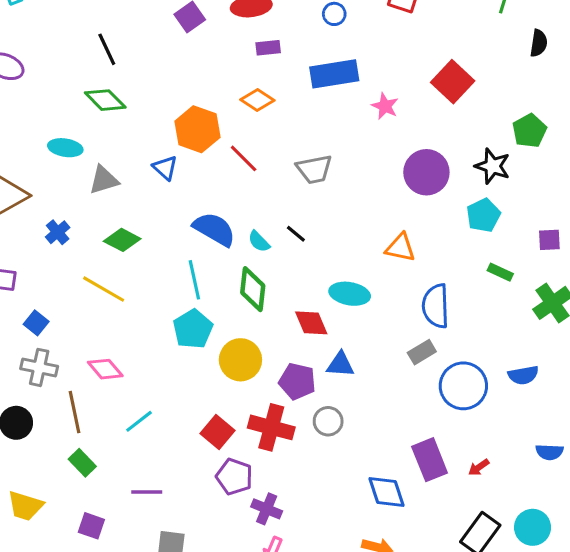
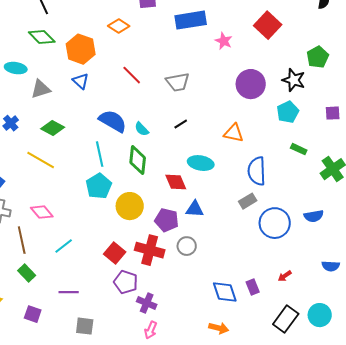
orange diamond: (257, 100) -> (119, 26), moved
orange hexagon: (197, 129) -> (81, 49), moved
black line: (296, 234) -> (181, 124), moved, turned -72
purple square: (549, 240) -> (333, 113), moved
purple rectangle: (430, 460) -> (253, 287), moved, size x0.6

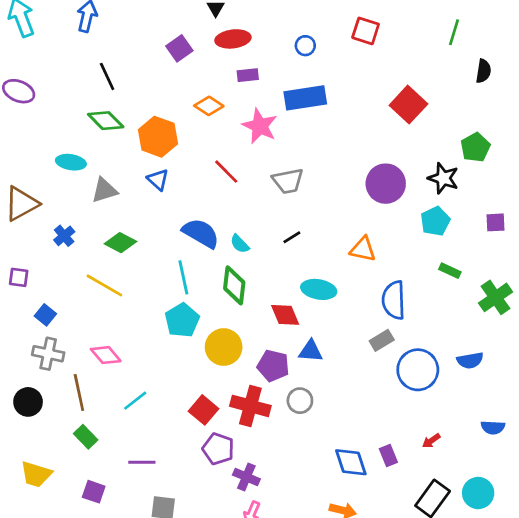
pink star: (224, 41) -> (260, 126), moved, size x1.5

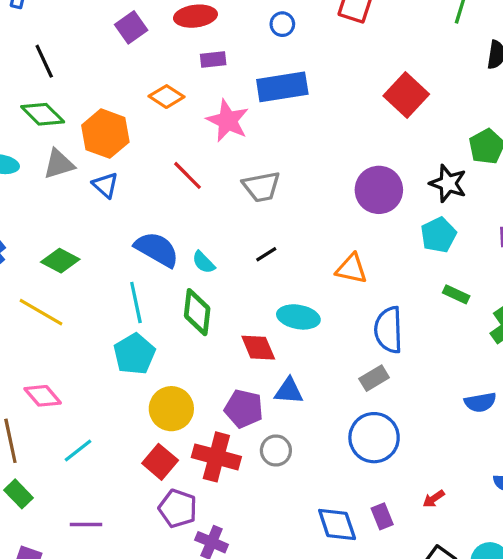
gray triangle: (104, 190) -> (59, 164), moved
yellow circle: (224, 347) -> (171, 409), moved
blue circle: (418, 370) -> (374, 438), moved

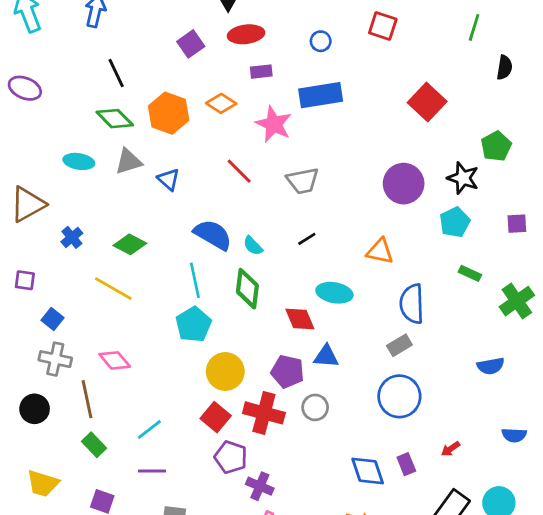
orange hexagon: (105, 134) -> (169, 113), moved
cyan line: (78, 451) -> (149, 430), moved

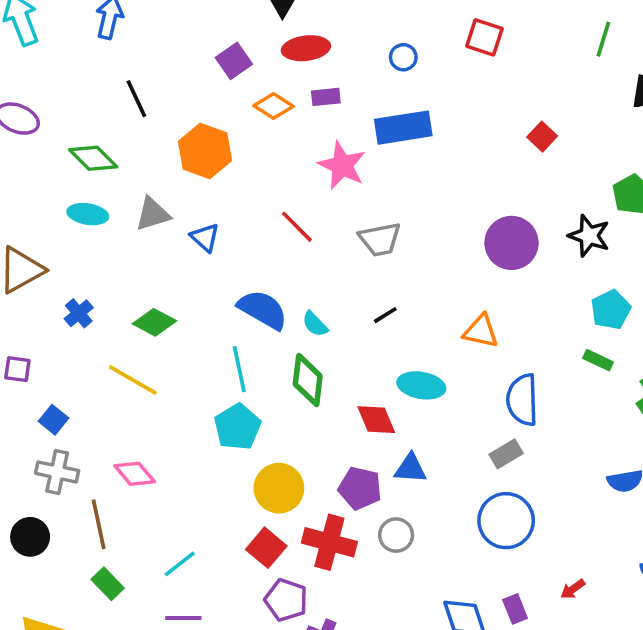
red square: (427, 102) -> (542, 137), size x0.6
orange diamond: (221, 103) -> (273, 106), moved
green diamond: (115, 119) -> (93, 158), moved
cyan pentagon: (455, 222) -> (611, 310), moved

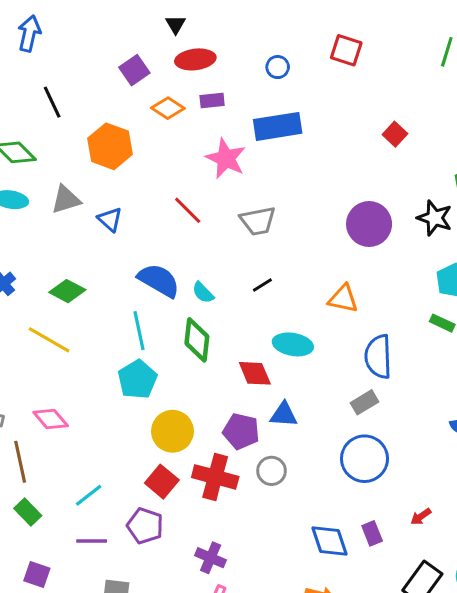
purple pentagon: (286, 600) -> (145, 526), moved

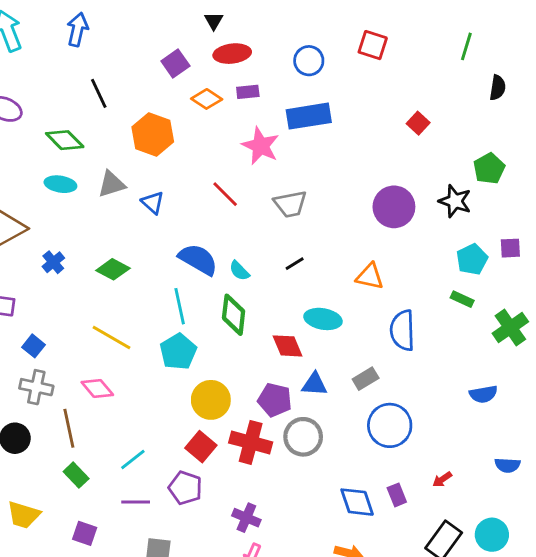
blue circle: (278, 67) -> (309, 61), size x1.4
yellow line: (49, 340) -> (112, 337), moved
gray rectangle: (364, 402) -> (366, 379), moved
gray circle: (272, 471) -> (303, 437), size x1.4

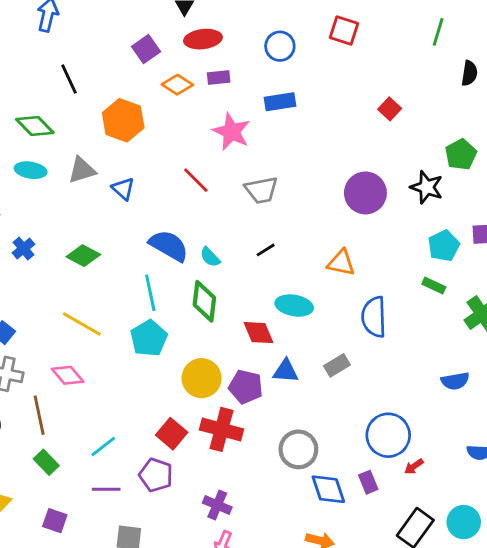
blue rectangle: (309, 116) -> (280, 102), size x0.7
yellow circle: (211, 400) -> (202, 378), moved
blue circle: (390, 425) -> (388, 435), moved
gray circle: (303, 437) -> (298, 449), moved

